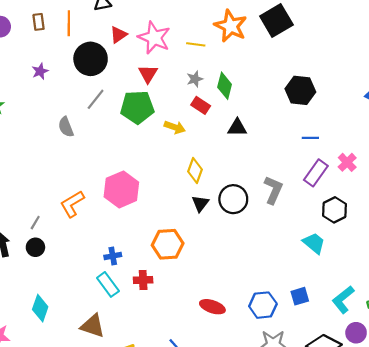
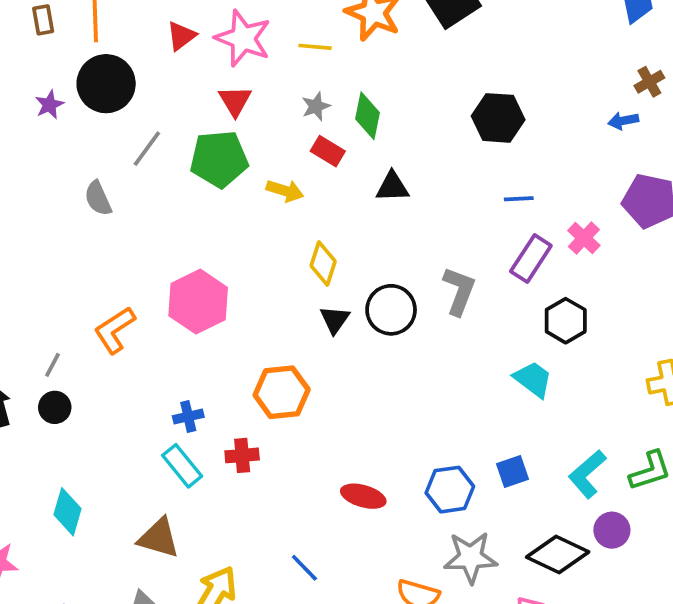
black circle: (91, 59) -> (106, 84), moved

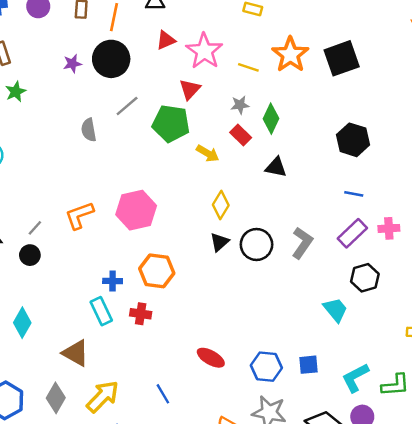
pink cross: (584, 238) -> (389, 228), turned 30
orange hexagon: (282, 392) -> (157, 271), moved

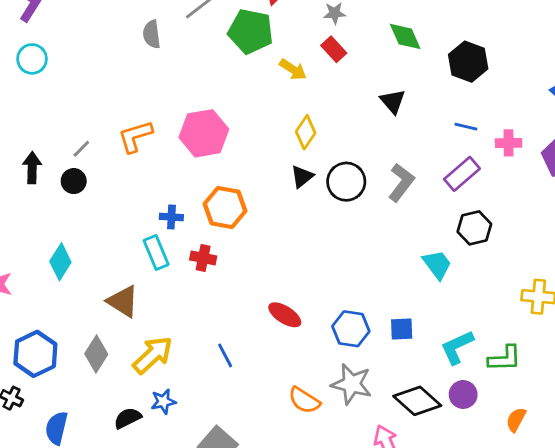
green diamond: (271, 119) -> (405, 36), moved, turned -52
black triangle: (276, 167) -> (393, 101), moved, turned 35
pink cross: (389, 228) -> (509, 143), moved

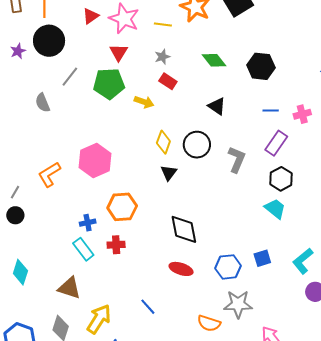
black circle: (346, 182) -> (197, 145), moved
black hexagon: (474, 228) -> (281, 179), moved
black diamond: (417, 401) -> (184, 229), moved, turned 52

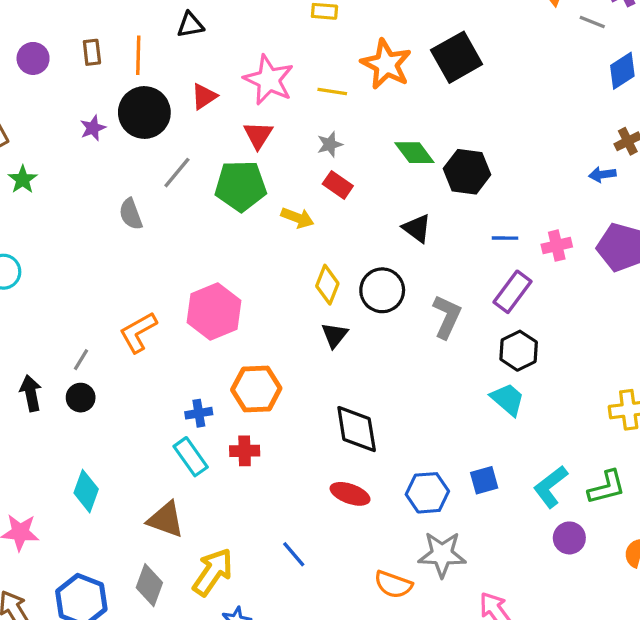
red triangle: (91, 16) -> (204, 96), moved
black hexagon: (261, 66) -> (467, 172), moved

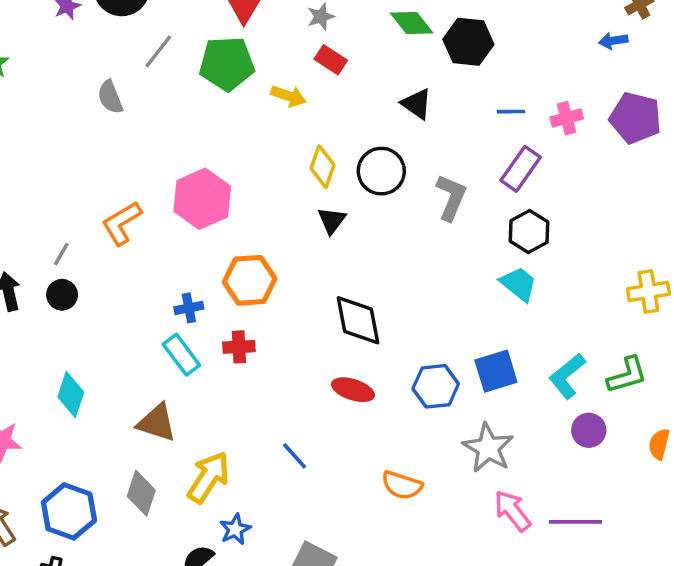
blue square: (484, 480) -> (496, 371), size x1.4
gray star: (442, 554) -> (488, 448), moved, turned 30

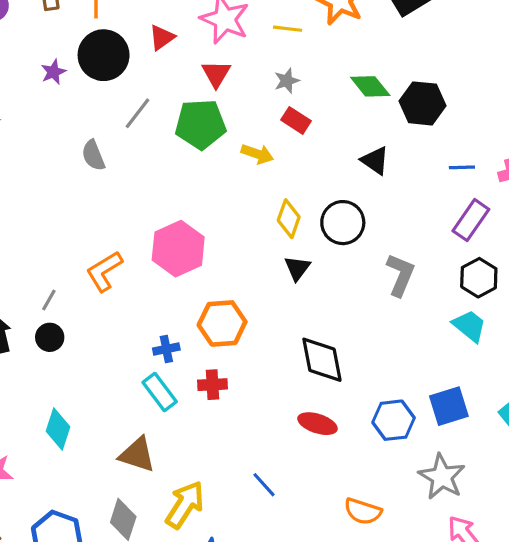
gray L-shape: (451, 197) -> (400, 275), moved

